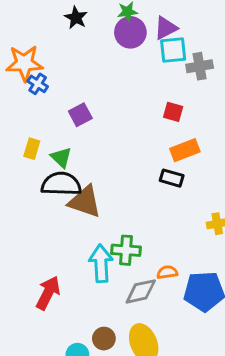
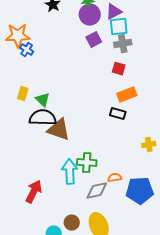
gray cross: (200, 66) -> (123, 44), moved
purple square: (80, 115) -> (94, 40), moved

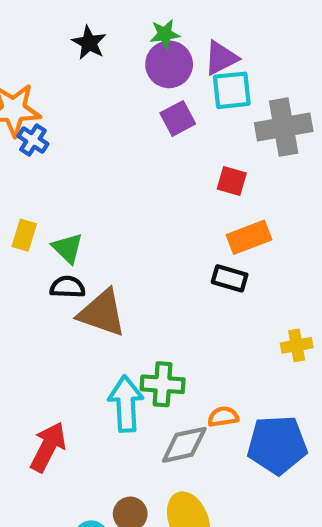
gray cross: (123, 44) -> (284, 127), moved, size x1.4
black semicircle: (43, 118) -> (67, 287), size x0.6

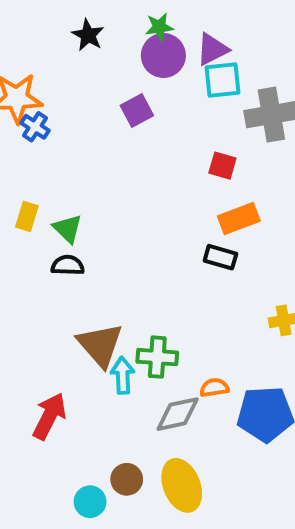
purple square: (178, 118) -> (137, 110), moved
brown triangle: (102, 313) -> (100, 345), moved, turned 30
cyan arrow: (126, 404) -> (123, 375), size x0.7

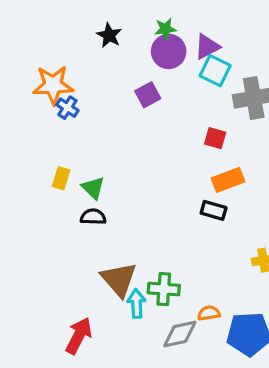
cyan square: (222, 80) -> (215, 71), turned 32

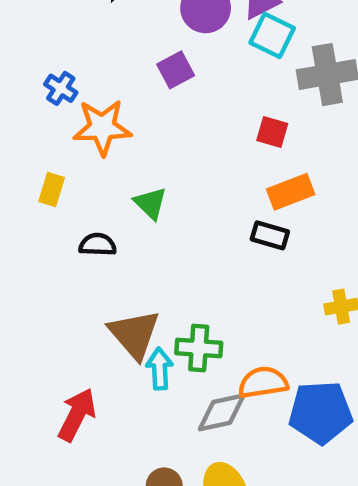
orange star: (53, 85) -> (102, 127), moved
green triangle: (93, 188) -> (150, 203), moved
orange semicircle: (209, 313) -> (263, 382), size x1.5

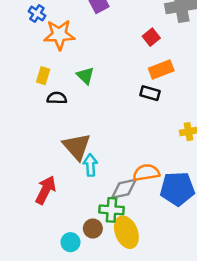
red square: (272, 132) -> (151, 37), turned 35
yellow rectangle: (52, 189) -> (43, 76), moved
green cross: (199, 348) -> (111, 210), moved

